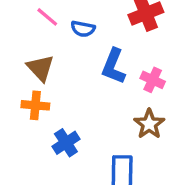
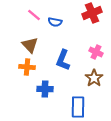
blue L-shape: (114, 66) -> (63, 60), moved
blue cross: (66, 143) -> (45, 89), turned 35

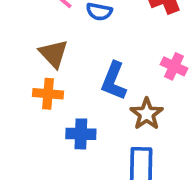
brown star: (94, 78) -> (147, 114), moved

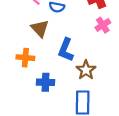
brown triangle: (53, 54) -> (40, 28), moved
pink cross: (174, 66) -> (103, 25), moved, turned 32

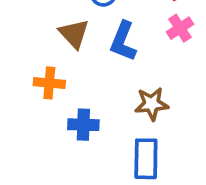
blue L-shape: (66, 50) -> (123, 41), moved
brown star: (86, 70) -> (152, 104), turned 30

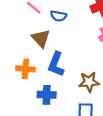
blue L-shape: (123, 41) -> (56, 64), moved

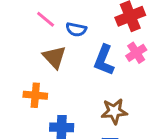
blue L-shape: (56, 64) -> (104, 60), moved

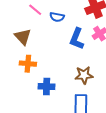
brown triangle: (54, 57) -> (23, 37), moved

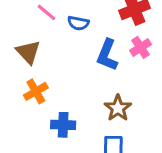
orange cross: (28, 64) -> (36, 91), turned -35
brown star: (84, 75) -> (118, 108), turned -30

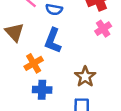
blue L-shape: (107, 55) -> (53, 41), moved
orange cross: (36, 91) -> (34, 63), moved

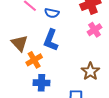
brown triangle: (14, 32) -> (20, 43), moved
brown star: (85, 77) -> (90, 71), moved

